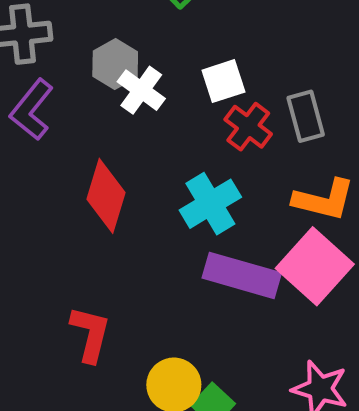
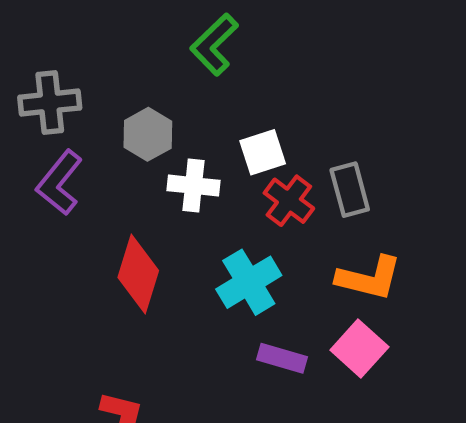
white cross: (141, 90) -> (194, 185), moved, turned -30
pink square: (315, 266) -> (359, 349), size x0.7
purple rectangle: (242, 275) -> (282, 358), size x0.6

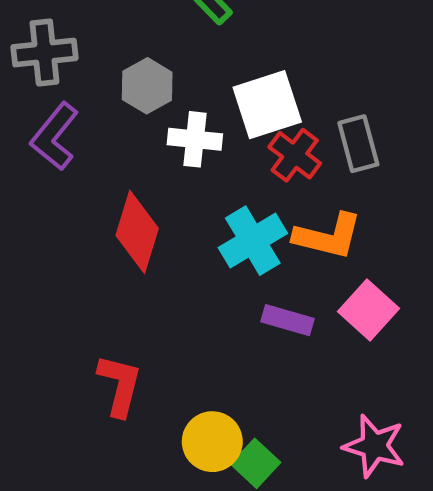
white square: (263, 152) -> (267, 105), size x1.4
orange L-shape: (369, 278) -> (328, 236), moved

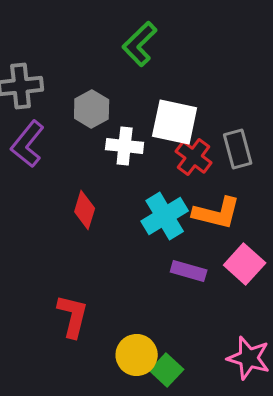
white square: (267, 105) -> (175, 122), turned 30
red diamond: (137, 232) -> (85, 210), size x0.7

